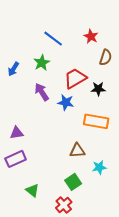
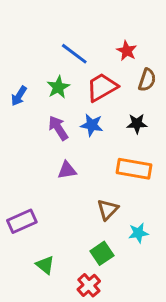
red trapezoid: (75, 78) -> (102, 87), moved
blue star: (66, 102) -> (92, 125), moved
purple triangle: (17, 133) -> (67, 170), moved
brown triangle: (77, 151) -> (108, 210), turned -42

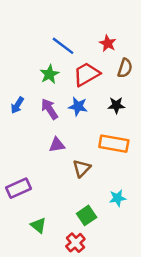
blue arrow: (19, 96) -> (17, 105), moved
brown triangle: (108, 210) -> (82, 168), moved

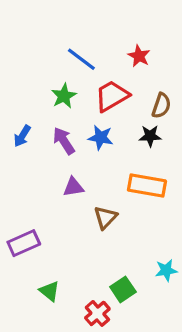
brown semicircle: (125, 68) -> (161, 106), moved
cyan star: (118, 198) -> (166, 270), moved
green square: (87, 215) -> (123, 289), moved

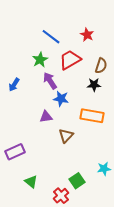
blue star: (101, 138) -> (61, 99), moved
purple arrow: (64, 141) -> (50, 81), moved

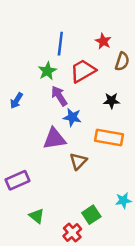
blue line: (51, 37) -> (60, 44), turned 60
brown semicircle: (101, 66) -> (122, 61), moved
purple triangle: (46, 117) -> (54, 139), size x1.5

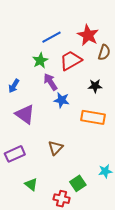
red star: (103, 41) -> (88, 35), size x1.5
blue line: (60, 44) -> (51, 37), turned 54
purple triangle: (54, 139) -> (25, 114), moved, turned 45
brown triangle: (78, 161) -> (55, 148), moved
red cross: (72, 233) -> (62, 199), turned -35

